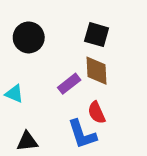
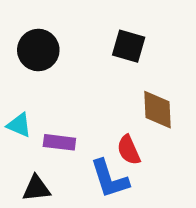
brown diamond: (97, 71) -> (157, 110), moved
purple rectangle: (69, 84) -> (59, 142), moved, turned 45

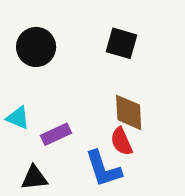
brown diamond: (157, 110) -> (129, 112), moved
purple rectangle: (59, 142) -> (56, 134), turned -32

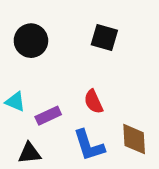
brown diamond: (129, 112) -> (134, 139), moved
red semicircle: (121, 141) -> (93, 102), moved

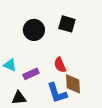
black circle: (31, 41) -> (34, 30), moved
brown diamond: (134, 139) -> (73, 84), moved

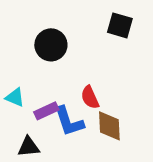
black square: (67, 24) -> (120, 25), moved
blue L-shape: (57, 93) -> (69, 121), moved

